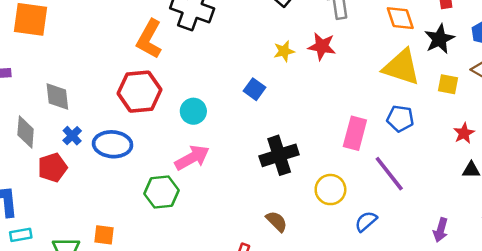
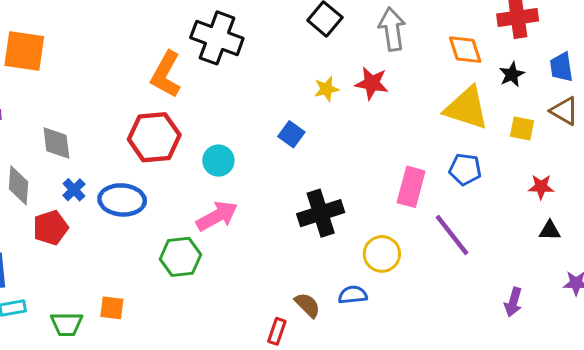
black star: (439, 39) -> (512, 74), size x0.7
red star: (464, 133) -> (541, 187), turned 30
brown semicircle: (277, 221) -> (307, 305), moved
blue semicircle: (366, 221) -> (353, 295), moved, turned 35

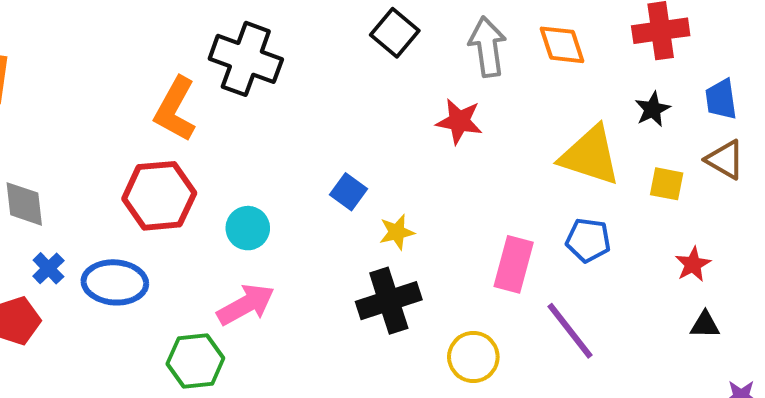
orange diamond: (465, 50) -> (562, 45), moved
yellow star: (326, 89) -> (397, 232), moved
red star: (541, 187) -> (693, 264), turned -30

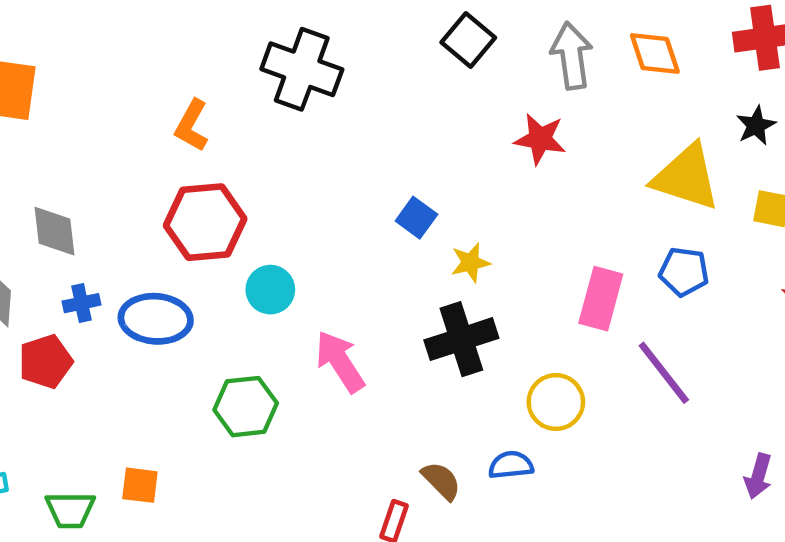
orange L-shape: (175, 109) -> (192, 125), moved, size x0.7
cyan circle: (248, 228) -> (270, 290), moved
blue cross: (48, 268) -> (81, 303), turned 32
pink arrow: (246, 305) -> (340, 362), moved, turned -94

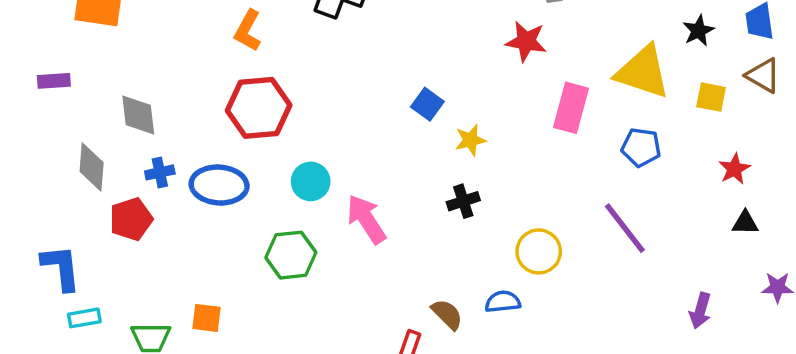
cyan circle: (270, 290) -> (311, 181), moved
pink rectangle: (601, 299) -> (571, 108), moved
black cross: (461, 339) -> (463, 201), size x0.6

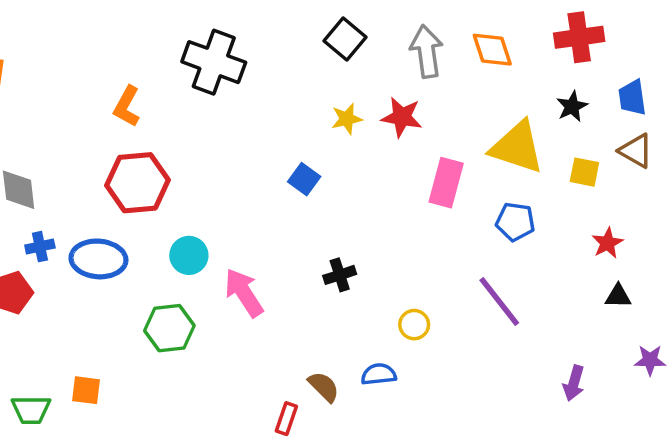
yellow star: (470, 140) -> (347, 119), moved
yellow circle: (539, 251) -> (414, 325), size x0.7

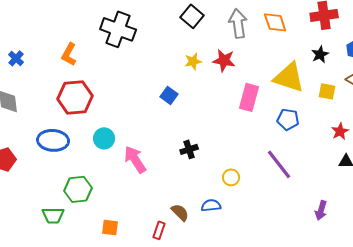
blue cross: (40, 247) -> (16, 58), moved, turned -35
green hexagon: (169, 328) -> (78, 189), moved
orange square: (86, 390) -> (110, 227), moved
green trapezoid: (31, 410) -> (53, 215), moved

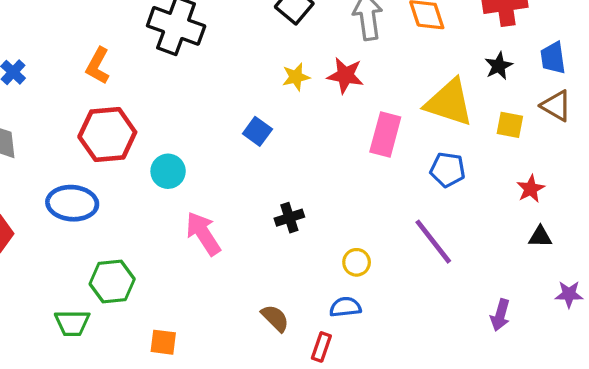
cyan circle: (104, 138) -> (168, 171), moved
blue semicircle: (211, 205) -> (345, 307), moved
red rectangle: (159, 230) -> (321, 347), moved

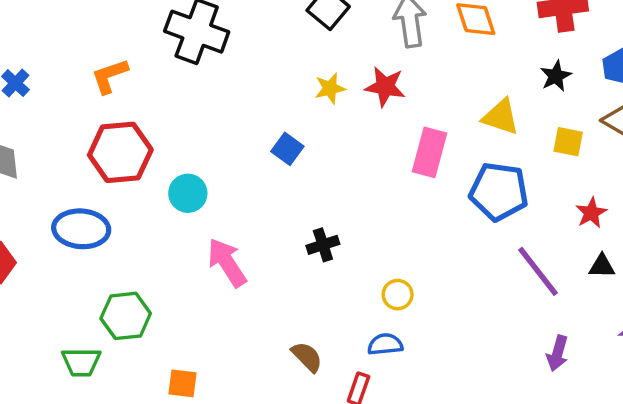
orange L-shape: (98, 66) -> (110, 76), turned 42
yellow triangle: (449, 103) -> (501, 117), size x0.7
blue pentagon: (448, 170) -> (499, 191), size x1.5
purple line: (433, 242) -> (538, 271), moved

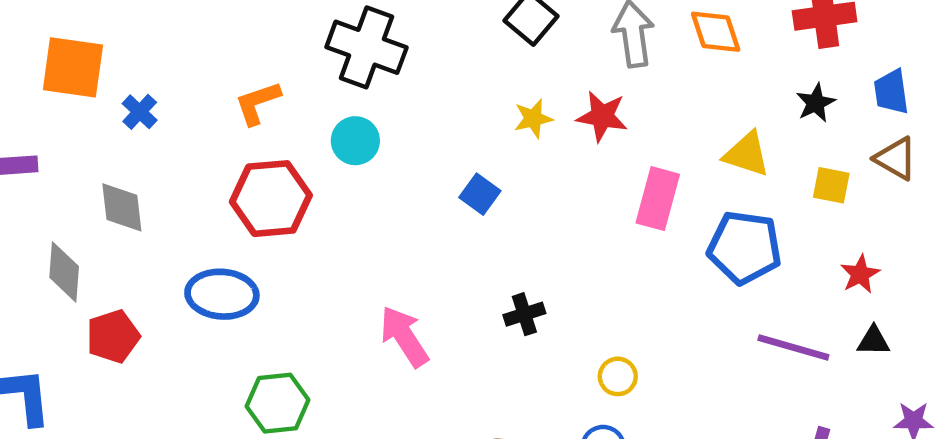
cyan circle: (188, 193) -> (355, 141), moved
purple line: (538, 271) -> (793, 348), turned -36

